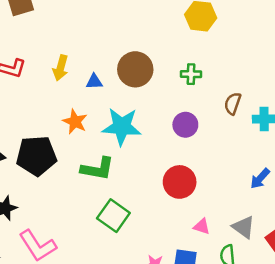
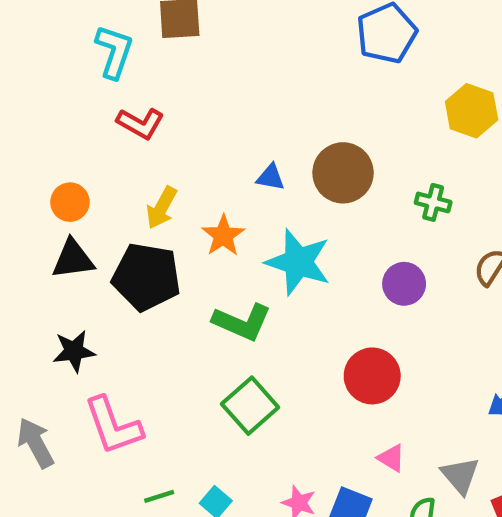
yellow arrow: (60, 68) -> (161, 208), moved

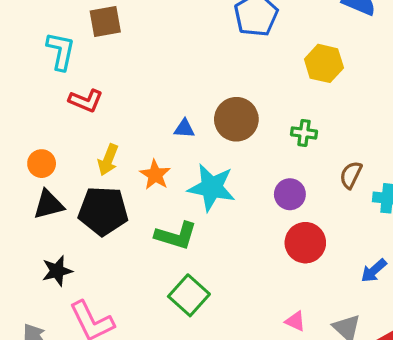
red circle: (372, 376) -> (305, 243), moved

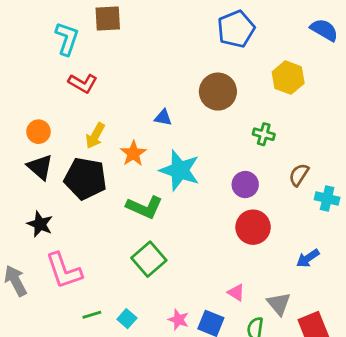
brown circle: (236, 119) -> (218, 92), moved
black triangle: (49, 205) -> (40, 167), turned 48
black star: (57, 271) -> (40, 224), turned 30

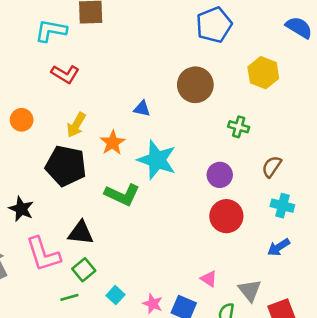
cyan L-shape: (67, 39) -> (51, 31), turned -100
black triangle: (40, 167) -> (81, 233), moved, turned -36
cyan cross: (327, 199) -> (282, 206), moved
green square: (149, 259) -> (84, 270), moved, size x0.7
cyan square: (127, 319) -> (116, 295), moved

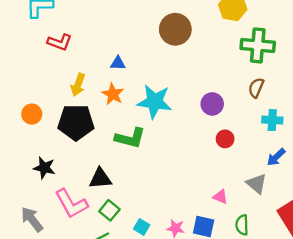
blue triangle: (142, 109) -> (118, 63), moved
orange circle: (22, 120) -> (32, 114), moved
green cross: (239, 127) -> (258, 45), moved, size x1.8
red circle: (226, 216) -> (225, 139), size x0.6
gray triangle: (250, 290) -> (257, 184), moved

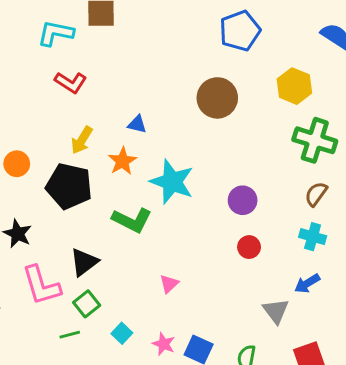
brown semicircle: (256, 88) -> (316, 194), moved
black triangle: (100, 178) -> (84, 262), turned -45
pink triangle: (220, 197) -> (169, 284), moved, turned 42

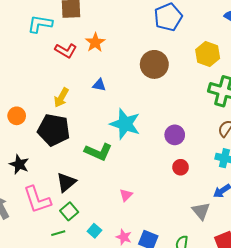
red L-shape: (71, 82) -> (66, 51), moved
orange star: (122, 161) -> (95, 42), moved

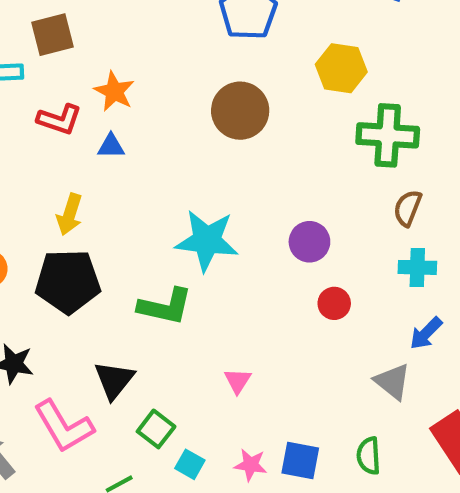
blue triangle: (99, 85) -> (111, 146), moved
green square: (69, 211) -> (156, 429), moved

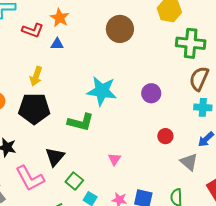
brown semicircle: (408, 208) -> (199, 79), size x1.4
red circle: (334, 303) -> (165, 136), moved

